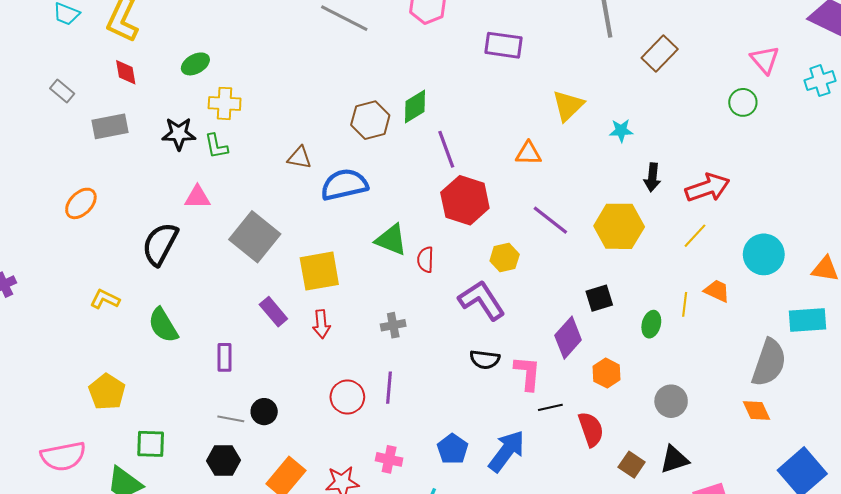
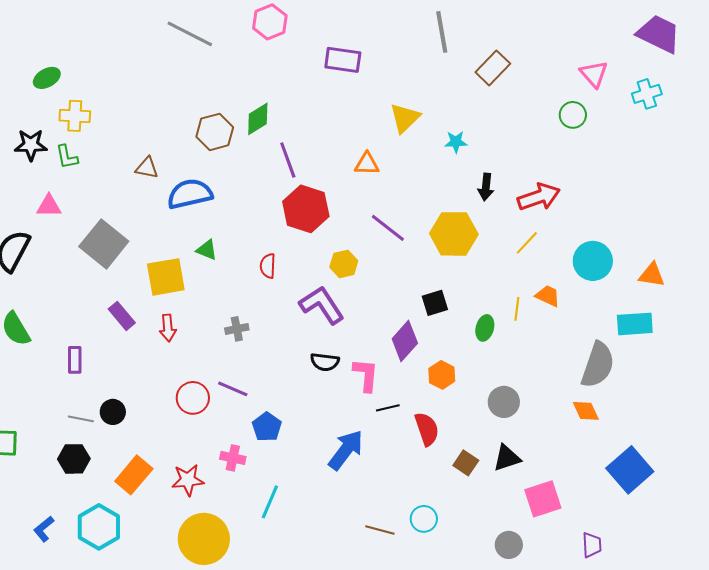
green triangle: (391, 240) -> (207, 250), moved, size x0.7
purple line: (389, 388) -> (233, 389), turned -72
blue pentagon: (453, 449) -> (267, 427), moved

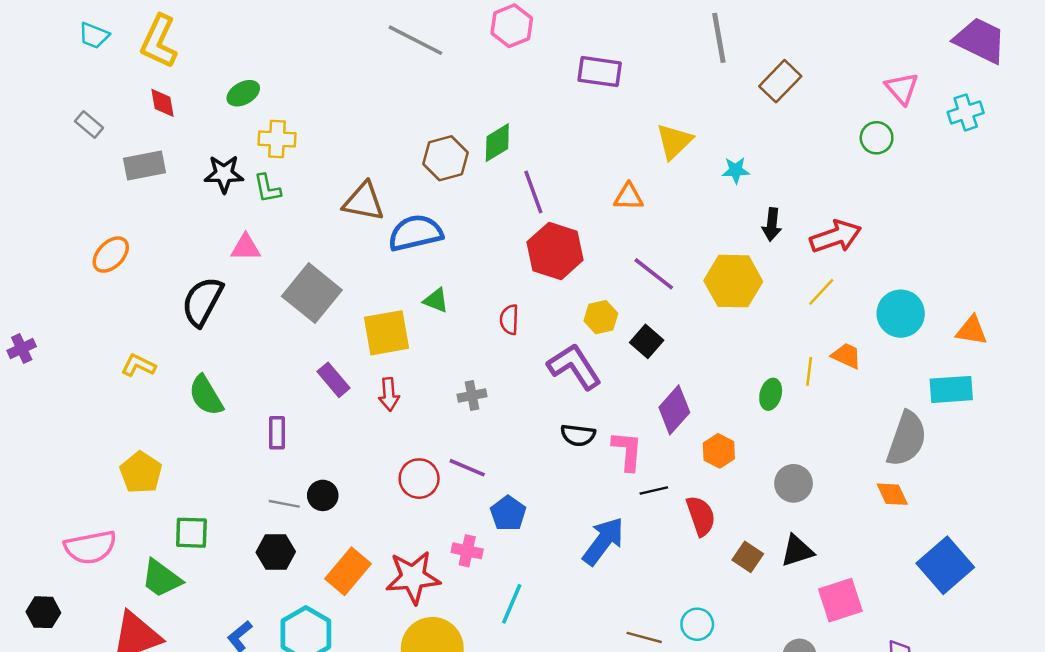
brown triangle: (147, 168) -> (364, 202), size x1.5
black square: (435, 303) -> (647, 341), moved, turned -32
red star: (188, 480) -> (413, 577), size x1.4

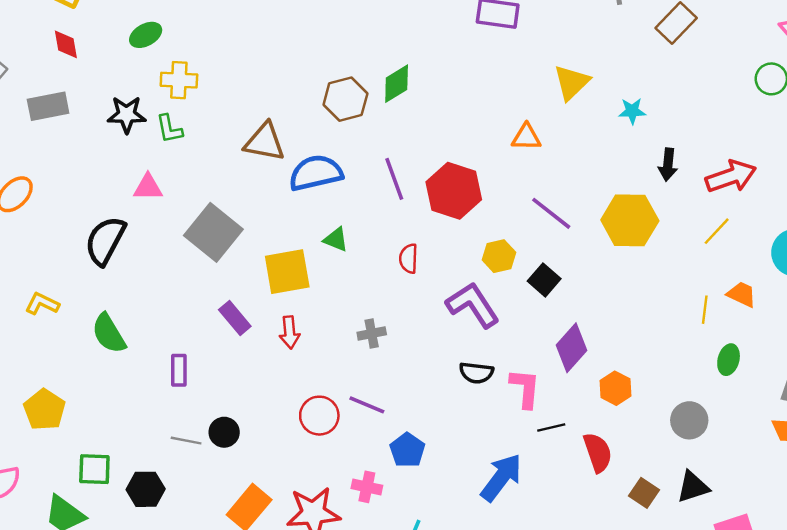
purple line: (533, 192) -> (394, 179), moved
green ellipse: (771, 394) -> (729, 360), moved
black hexagon: (276, 552) -> (146, 489), moved

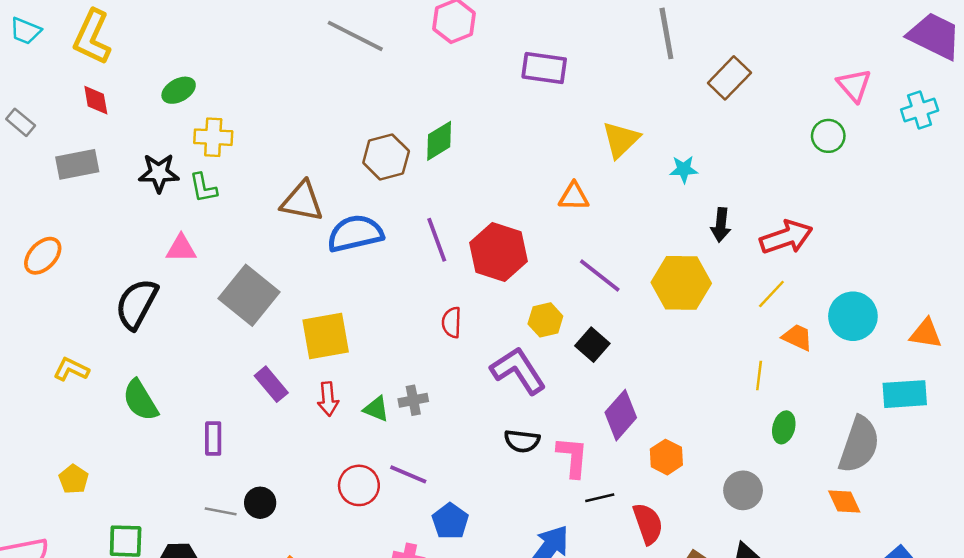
green triangle: (336, 240) -> (376, 409), moved
orange trapezoid: (742, 294) -> (797, 337), moved
yellow pentagon: (44, 410) -> (74, 479), size x0.7

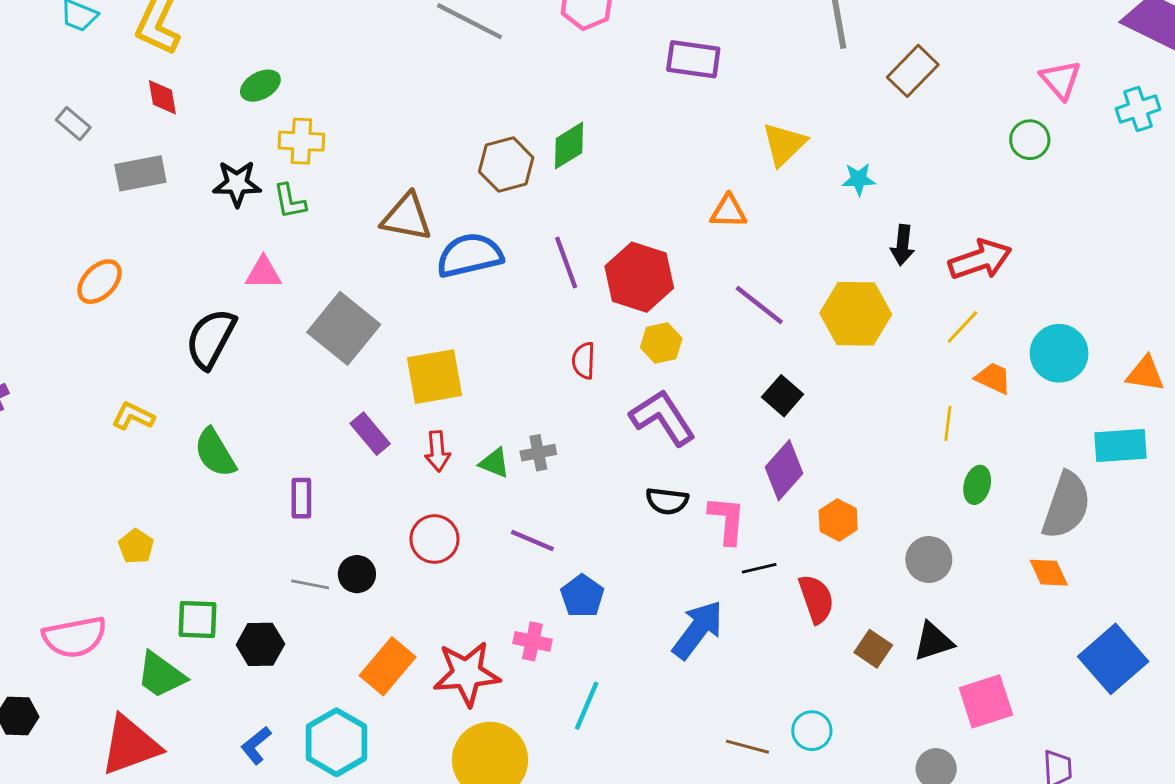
yellow hexagon: (545, 320) -> (661, 343), moved
black square: (592, 345) -> (783, 396), moved
red circle: (359, 485) -> (434, 539), moved

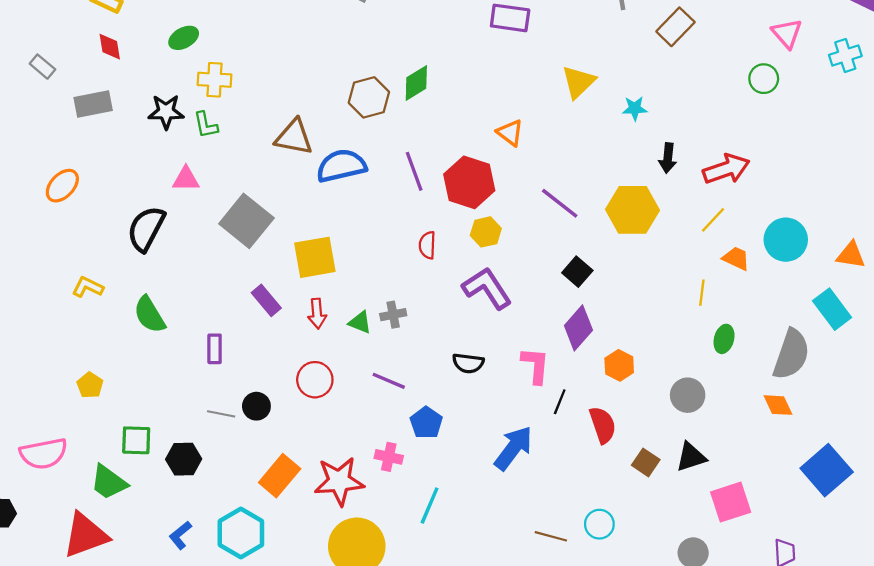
orange triangle: (728, 211) -> (510, 133), moved, turned 36
cyan rectangle: (1120, 445) -> (832, 309), turned 57
black semicircle: (667, 501) -> (468, 363), moved
black line: (759, 568) -> (560, 402), turned -55

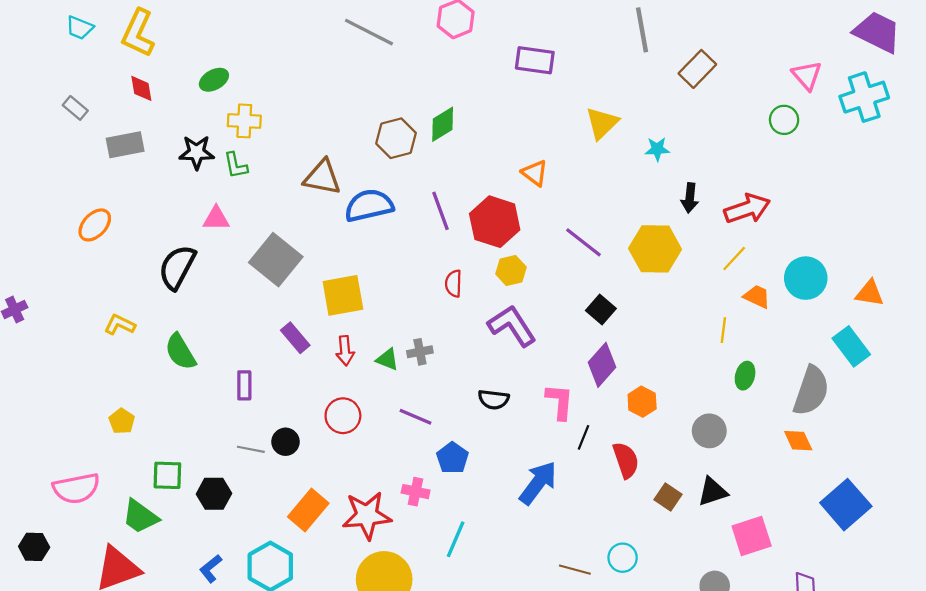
cyan cross: (845, 55) -> (864, 97), size x1.5

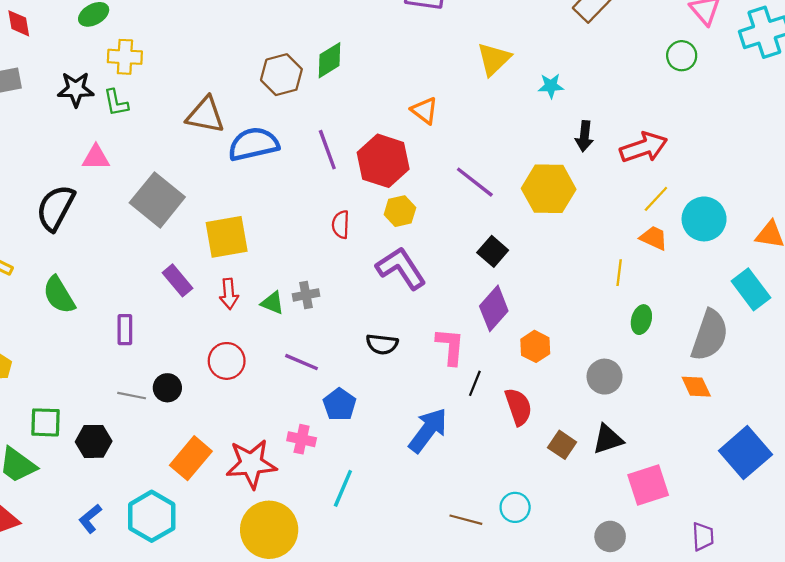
yellow line: (734, 259) -> (656, 199), moved

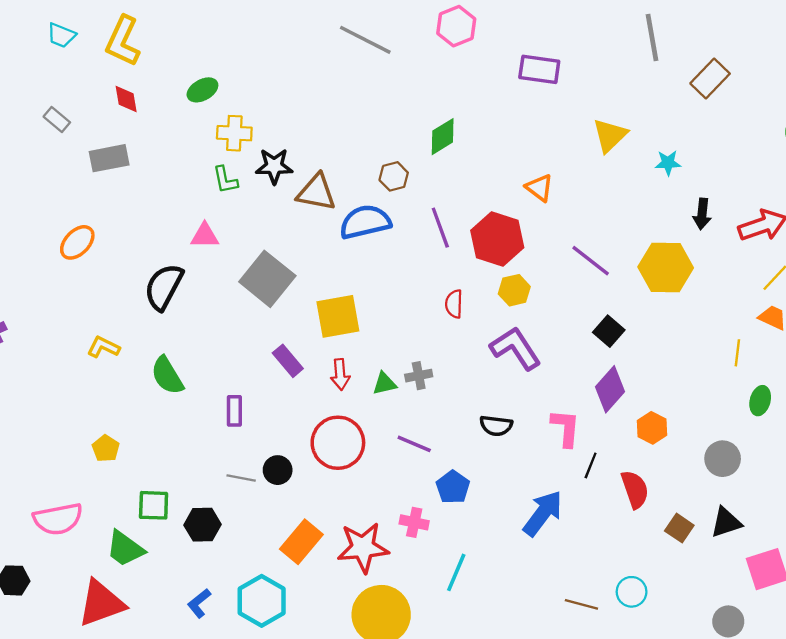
brown hexagon: (281, 75) -> (394, 176), moved, size x0.7
black star: (76, 89) -> (274, 166), moved
green triangle: (272, 303) -> (385, 384), turned -35
red circle: (227, 361) -> (338, 443), size x1.4

